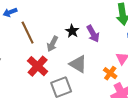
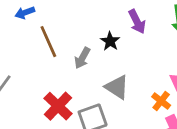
purple arrow: (93, 34) -> (137, 22), moved
red cross: (38, 66) -> (58, 106), moved

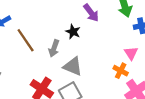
gray triangle: (117, 87) -> (73, 66), moved

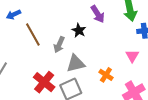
gray triangle: (73, 66) -> (76, 63), turned -42
orange cross: (121, 71) -> (106, 75), moved

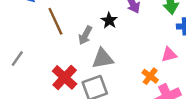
pink triangle: (132, 56) -> (169, 55), turned 40
orange cross: (106, 75) -> (150, 76), moved

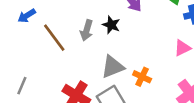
gray arrow: (85, 35) -> (87, 30), moved
orange cross: (150, 76) -> (142, 77), moved

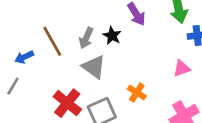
blue arrow: (27, 16) -> (24, 57), moved
gray triangle: (113, 67) -> (94, 67), moved, turned 50

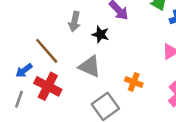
gray arrow: (86, 38) -> (74, 21), moved
red cross: (67, 103) -> (48, 86), moved

